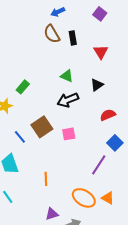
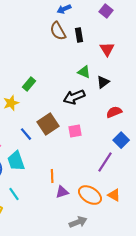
green triangle: (67, 76) -> (84, 72), moved
purple triangle: (52, 214) -> (62, 192), moved

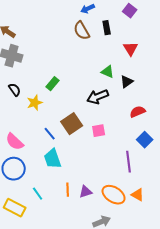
black rectangle: (79, 35) -> (107, 28), moved
cyan trapezoid: (16, 161) -> (53, 159), moved
purple line: (105, 162) -> (129, 162), turned -40
orange line: (52, 176) -> (68, 190), moved

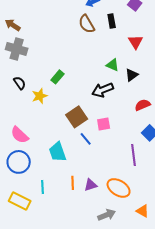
blue line: (50, 134) -> (86, 139), moved
cyan line: (38, 194) -> (43, 187), turned 32
orange triangle: (138, 195) -> (143, 211), moved

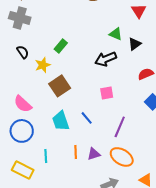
brown square: (77, 117) -> (60, 86), moved
blue line: (86, 139) -> (87, 118), moved
purple line: (134, 155) -> (120, 127), moved, turned 30

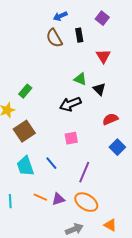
black triangle: (135, 44) -> (99, 89), turned -40
orange line: (76, 152) -> (40, 197), turned -64

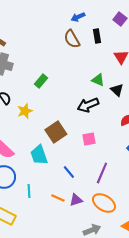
green rectangle: (25, 91) -> (41, 81), moved
brown square: (24, 131) -> (56, 132), moved
blue line: (51, 163) -> (69, 172), moved
cyan trapezoid: (25, 166) -> (39, 155), moved
cyan line: (10, 201) -> (29, 191), moved

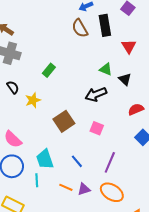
black rectangle: (97, 36) -> (105, 25), size x1.5
pink square: (89, 139) -> (97, 128), turned 32
cyan trapezoid: (39, 155) -> (45, 159), moved

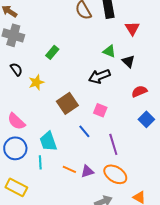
blue line: (77, 161) -> (84, 131), moved
purple line: (110, 162) -> (113, 144), turned -40

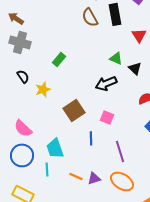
blue line: (84, 131) -> (91, 138), turned 40

